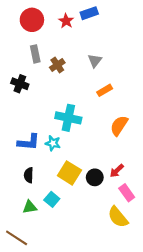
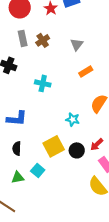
brown cross: (57, 65) -> (43, 40), moved
cyan cross: (68, 118) -> (43, 83), moved, size x0.7
cyan star: (53, 143) -> (73, 119), moved
yellow square: (69, 173) -> (54, 146), turned 30

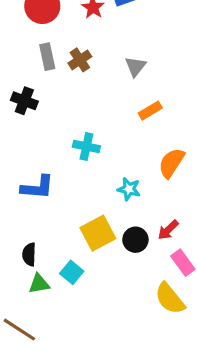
cyan cross: (43, 83) -> (86, 147), moved
black semicircle: (17, 148) -> (29, 254), moved

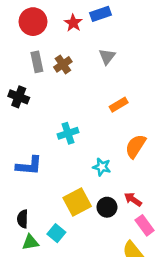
gray triangle: (135, 66) -> (107, 57), moved
cyan cross: (86, 147) -> (68, 133), turned -30
red arrow: (168, 230) -> (133, 199), turned 78

